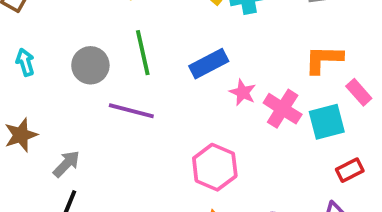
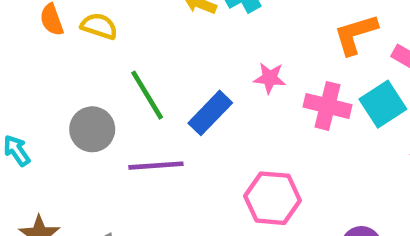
blue rectangle: (209, 64) -> (210, 113), moved
pink star: (243, 92) -> (270, 78), moved

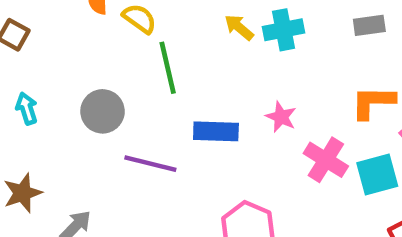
green line: (147, 95) -> (168, 68), moved
blue rectangle: (210, 113) -> (216, 131), turned 30

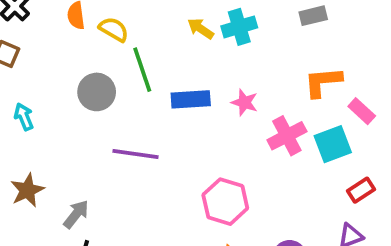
gray circle: (103, 111) -> (97, 92), moved
blue rectangle: (216, 131) -> (191, 99), moved
pink cross: (326, 160) -> (287, 136), turned 36

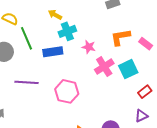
cyan cross: (239, 27) -> (67, 31), moved
pink star: (245, 102) -> (89, 47), moved
pink rectangle: (362, 111) -> (146, 44), moved
pink hexagon: (225, 202) -> (67, 91), moved

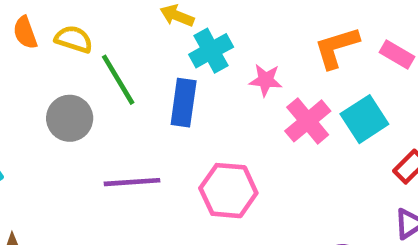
blue rectangle: (53, 52) -> (184, 103), turned -66

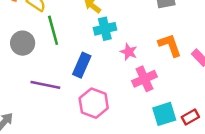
orange L-shape: (336, 47) -> (170, 45), turned 72
blue rectangle: (184, 103) -> (82, 65), moved
cyan square: (364, 119) -> (164, 114), moved

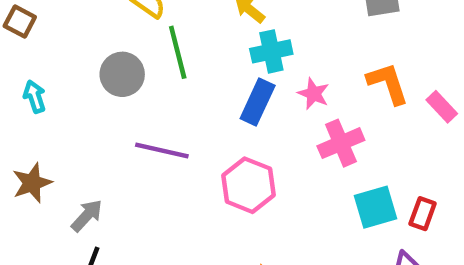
blue rectangle: (82, 65) -> (258, 102), moved
red rectangle: (190, 117) -> (423, 214), turned -42

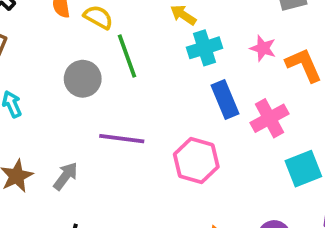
pink star: (313, 94) -> (263, 48), moved
blue rectangle: (258, 102) -> (225, 100), moved, turned -42
gray arrow: (87, 216) -> (66, 176), moved

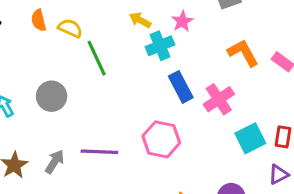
pink star: (263, 48) -> (182, 21), moved, turned 30
gray circle: (83, 79) -> (52, 96), moved
purple line: (122, 139) -> (99, 152), moved

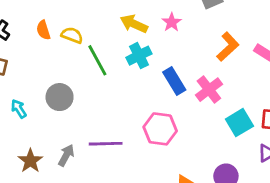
yellow arrow: (140, 20) -> (134, 24), size x1.4
cyan cross: (160, 46) -> (139, 56), moved
orange L-shape: (243, 53) -> (228, 47), turned 80

